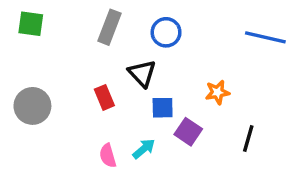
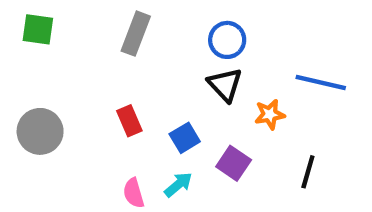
blue circle: (166, 32) -> (227, 40), moved
blue line: (265, 37) -> (321, 82), moved
black triangle: (142, 73) -> (225, 85), moved
blue square: (163, 108) -> (185, 138), moved, turned -30

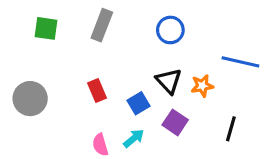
green square: (38, 29) -> (46, 28), moved
black triangle: (225, 85) -> (169, 81), moved

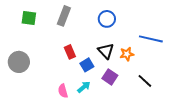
red rectangle: (97, 91) -> (70, 52), moved
black line: (231, 129) -> (145, 81), turned -63

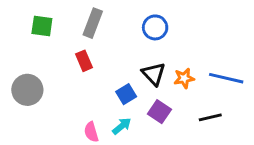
blue line: (151, 39) -> (226, 78), moved
red rectangle: (70, 52) -> (84, 61), moved
black line: (145, 81) -> (210, 117), turned -56

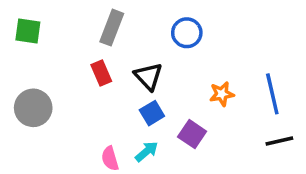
green square: (42, 26) -> (28, 31), moved
black triangle: (154, 74) -> (148, 76), moved
blue line: (226, 78) -> (272, 94), turned 64
black line: (210, 117) -> (279, 141), moved

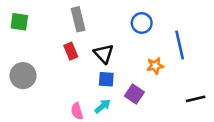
gray rectangle: (112, 28) -> (78, 19), turned -35
blue circle: (187, 33) -> (142, 23), moved
blue line: (272, 94) -> (180, 45), moved
blue square: (152, 113) -> (106, 79), turned 35

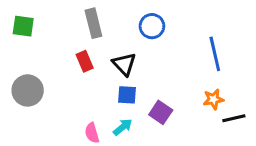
blue circle: (142, 23) -> (152, 26), moved
orange star: (155, 66) -> (213, 99), moved

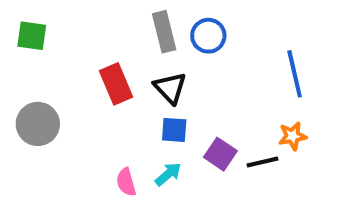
gray rectangle: (93, 23) -> (164, 32), moved
red rectangle: (85, 61) -> (116, 84), size x1.4
black line: (234, 118) -> (262, 162), moved

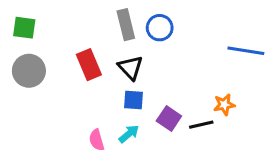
blue line: (295, 74) -> (246, 51), moved, turned -68
gray circle: (38, 124) -> (29, 71), moved

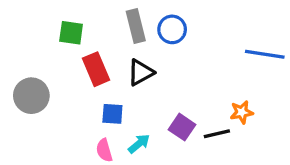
green square: (24, 28) -> (71, 33), moved
black triangle: (130, 68) -> (141, 72), turned 44
gray circle: (29, 71) -> (31, 96), moved
blue square: (134, 100) -> (112, 114), moved

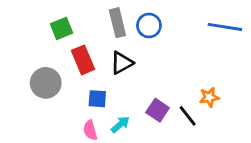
green square: (71, 33) -> (61, 28), turned -30
blue line: (265, 54) -> (225, 27), moved
gray circle: (31, 96) -> (46, 83), moved
black line: (217, 134) -> (188, 116), turned 65

